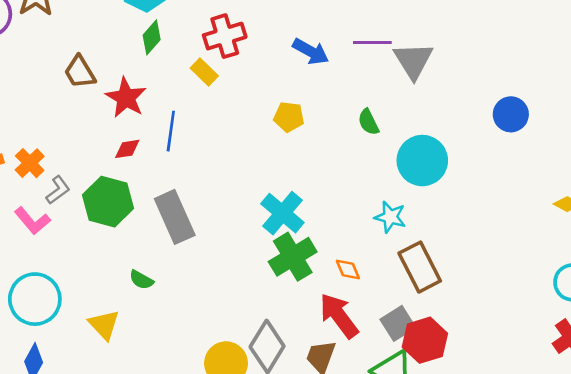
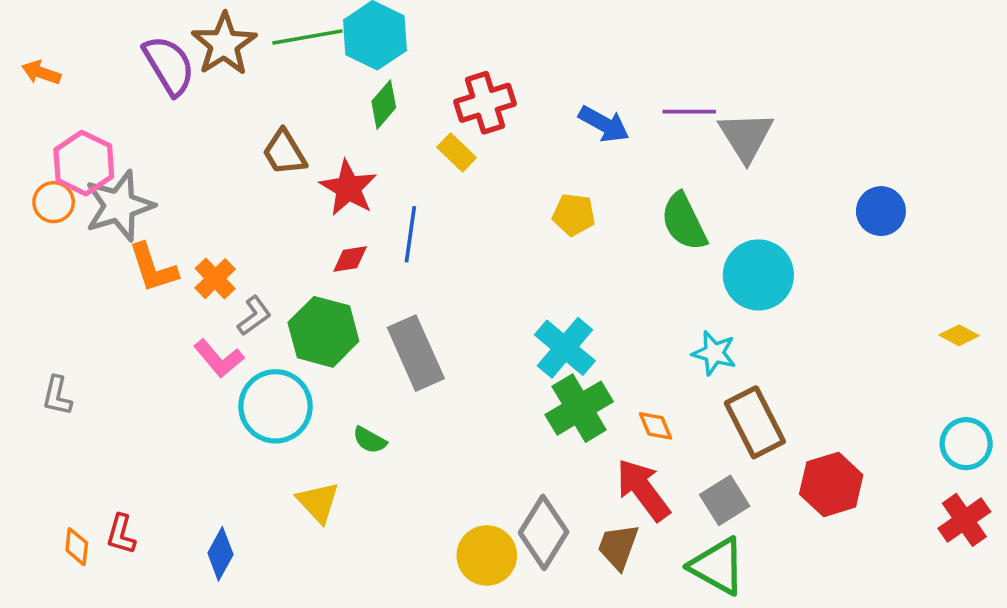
green semicircle: (368, 122) -> (684, 222), size x1.6
cyan circle: (35, 299) -> (276, 406), moved
red hexagon: (425, 340) -> (831, 484), moved

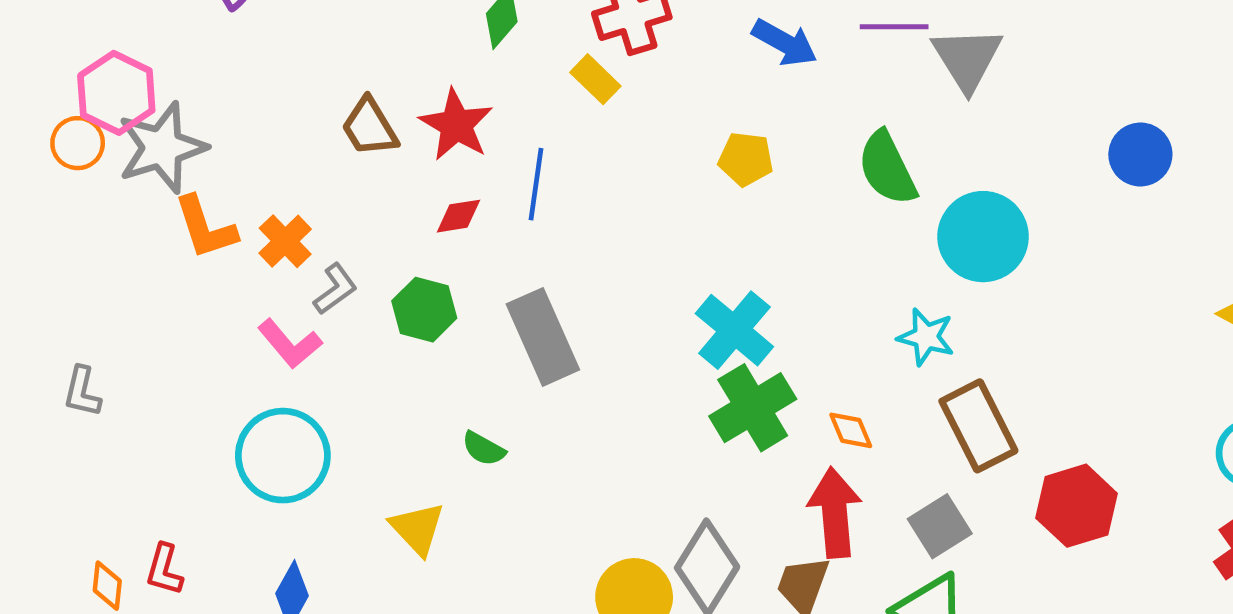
brown trapezoid: (284, 152) -> (370, 127), moved
green hexagon: (323, 332) -> (424, 310), size x0.7
cyan circle: (276, 406) -> (283, 456), moved
red arrow: (643, 490) -> (835, 513), turned 32

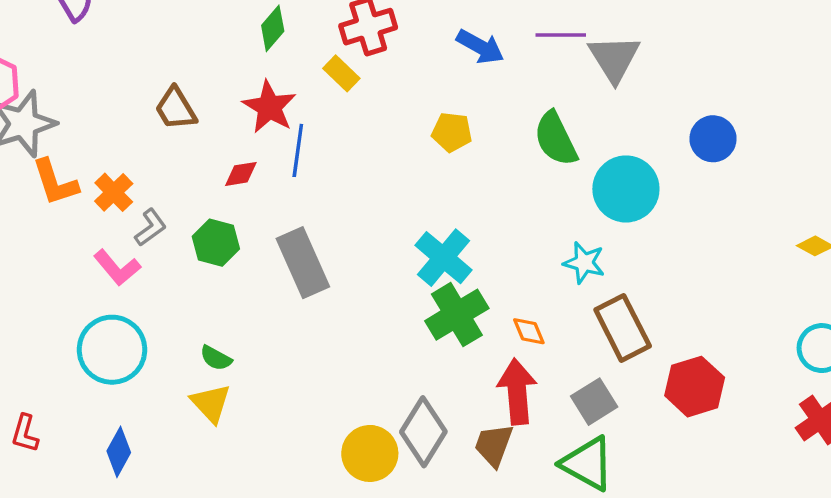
red star: (456, 125) -> (269, 107), moved
blue circle: (1140, 154) -> (713, 139), moved
green semicircle: (484, 449) -> (216, 358), moved

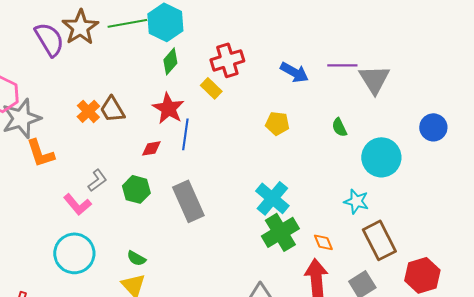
green semicircle: (556, 139) -> (339, 127), size x0.6
orange cross: (114, 192) -> (88, 111), moved

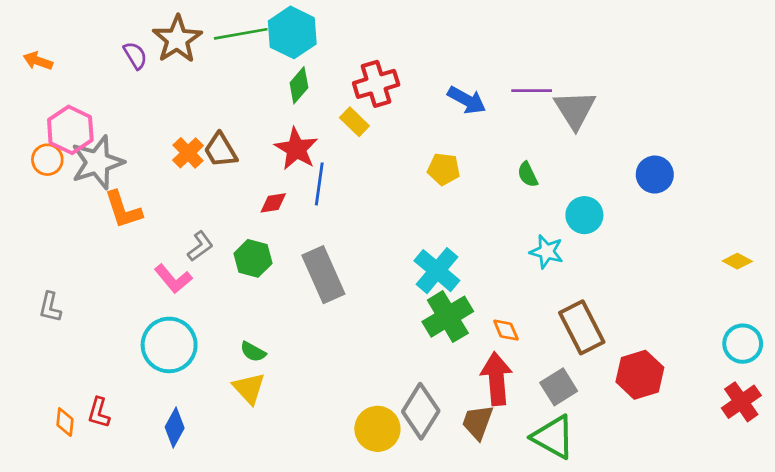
purple semicircle: (49, 39) -> (135, 55), size x0.6
cyan circle: (381, 157) -> (584, 215), size x0.7
cyan star: (356, 201) -> (547, 252), moved

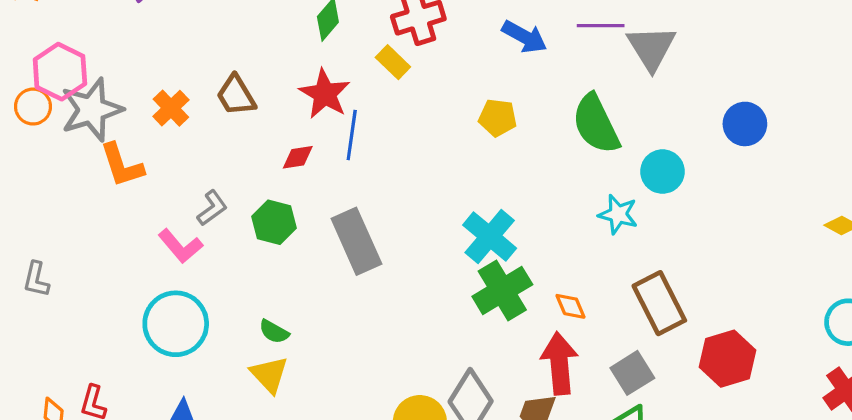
orange cross: (188, 153) -> (171, 108), moved
green semicircle: (528, 175) -> (596, 124), size x2.0

